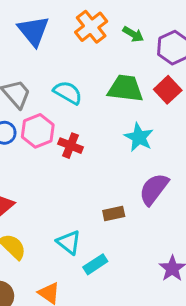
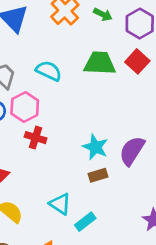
cyan star: (139, 137) -> (95, 147), moved
red cross: (71, 146) -> (36, 138), moved

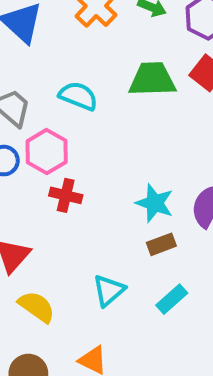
cyan triangle: (60, 204) -> (109, 290), turned 50
cyan rectangle: (85, 222) -> (172, 299), moved

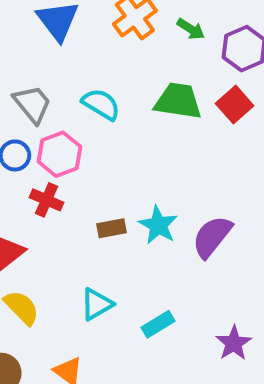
red cross: (66, 195) -> (47, 200), moved
brown rectangle: (161, 244) -> (111, 228), moved

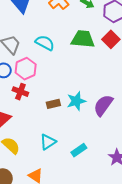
cyan star: (158, 225) -> (76, 101), turned 30

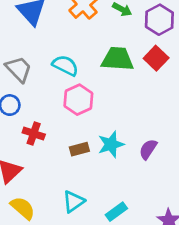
pink hexagon: (26, 69) -> (78, 100), moved
purple semicircle: (103, 105) -> (148, 149), size x0.7

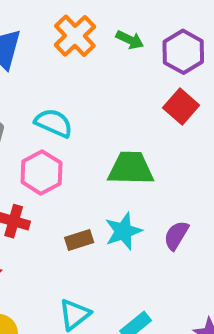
green trapezoid: (117, 59) -> (131, 168), moved
pink hexagon: (78, 100) -> (41, 172), moved

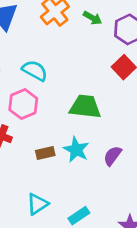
cyan star: (123, 231) -> (76, 150), turned -30

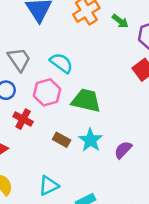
green trapezoid: (85, 107) -> (86, 100), moved
brown rectangle: (45, 153) -> (62, 140), turned 35

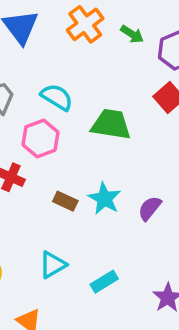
green trapezoid: (86, 100) -> (111, 124), moved

